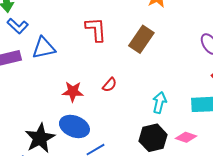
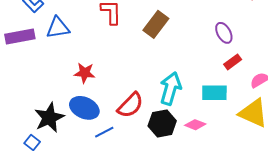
red semicircle: (110, 85) -> (130, 105), moved, size x1.8
cyan arrow: (159, 102) -> (170, 88), size x1.5

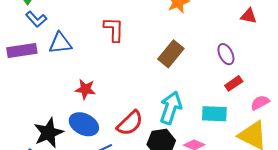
brown rectangle: (156, 24) -> (171, 54), moved

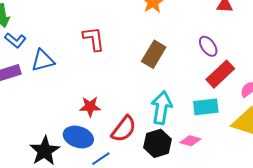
red rectangle: (234, 83) -> (220, 74), size x1.6
red star: (85, 89) -> (90, 107), moved

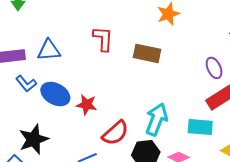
blue L-shape: (15, 40) -> (26, 84), moved
brown rectangle: (154, 54) -> (147, 53), moved, turned 60
blue ellipse: (78, 137) -> (55, 94), moved

